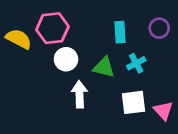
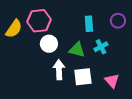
yellow semicircle: (19, 39) -> (14, 29), turned 96
white square: (134, 102) -> (83, 77), moved
pink triangle: (163, 111) -> (112, 81), moved

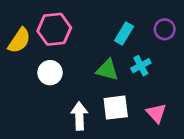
cyan rectangle: (89, 24) -> (124, 33), turned 35
white circle: (49, 44) -> (50, 73), moved
white arrow: (59, 70) -> (79, 116), moved

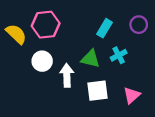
yellow semicircle: (19, 40) -> (16, 34), turned -80
pink triangle: (156, 113) -> (132, 95), turned 30
white arrow: (79, 116) -> (67, 75), moved

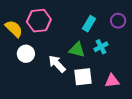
white circle: (42, 61) -> (26, 54), moved
white arrow: (67, 75) -> (57, 64), turned -42
pink triangle: (132, 95) -> (112, 81), turned 35

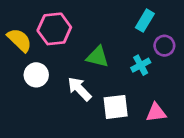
purple circle: (118, 21) -> (164, 46), moved
cyan rectangle: (89, 24) -> (145, 21), moved
green triangle: (77, 50) -> (98, 57), moved

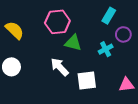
pink hexagon: (54, 29) -> (57, 22), moved
white circle: (36, 75) -> (11, 67), moved
pink triangle: (156, 113) -> (126, 85), moved

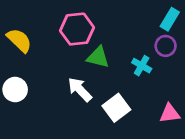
cyan rectangle: (109, 16) -> (170, 19), moved
cyan cross: (106, 49) -> (142, 66), turned -32
white square: (87, 80) -> (116, 108), turned -30

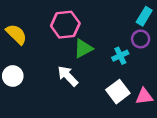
green triangle: (98, 57) -> (83, 49), turned -42
cyan cross: (142, 66) -> (120, 56), turned 35
white square: (116, 108) -> (118, 92), moved

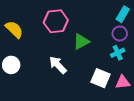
green triangle: (83, 49) -> (81, 42), moved
cyan cross: (120, 56) -> (118, 53), moved
white square: (118, 92) -> (100, 78), turned -30

